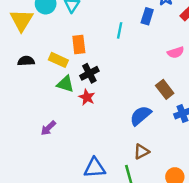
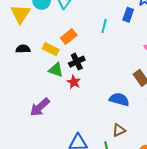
orange rectangle: (79, 45) -> (69, 37), turned 56
blue semicircle: (141, 116) -> (119, 99), turned 54
purple arrow: (48, 128) -> (40, 107), size x1.5

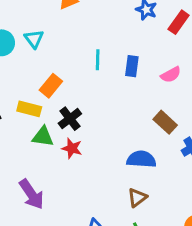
blue rectangle: (128, 15) -> (132, 66), moved
purple arrow: (40, 107) -> (31, 194), turned -70
brown triangle: (119, 130) -> (137, 198), moved

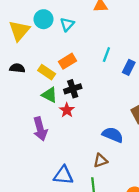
purple arrow: (31, 194) -> (40, 129), moved

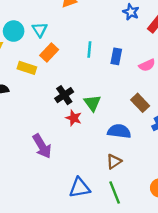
orange rectangle: (67, 61) -> (49, 52), moved
yellow rectangle: (47, 72) -> (27, 68), moved
green triangle: (49, 95) -> (92, 103), moved, turned 42
red star: (67, 110) -> (74, 118), moved

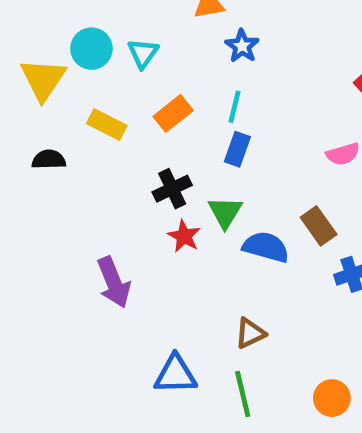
blue star: (131, 12) -> (242, 46), moved
orange rectangle: (49, 52) -> (173, 113), moved
blue rectangle: (116, 56) -> (237, 149), moved
blue semicircle: (119, 131) -> (266, 247), moved

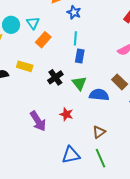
orange rectangle: (173, 113) -> (43, 40), moved
yellow rectangle: (107, 125) -> (25, 66), moved
red star: (184, 236) -> (66, 114), moved

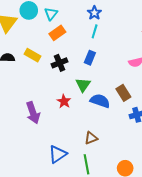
cyan line: (75, 38) -> (95, 31), moved
black cross: (55, 77) -> (60, 63), moved
red star: (66, 114) -> (64, 101), moved
blue triangle: (71, 155) -> (58, 154), turned -36

